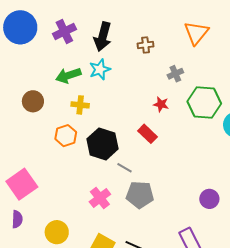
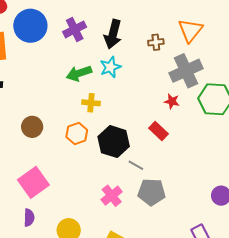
orange triangle: (196, 33) -> (190, 30), moved
gray cross: (175, 74) -> (186, 71), size x2.0
brown circle: (33, 101) -> (32, 127), moved

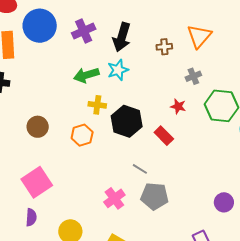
gray cross: (186, 71) -> (193, 76), size x0.5
black hexagon: (114, 142) -> (127, 121), moved

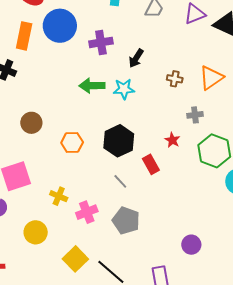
black arrow: (122, 37) -> (136, 58), size x0.7
yellow cross: (97, 105) -> (59, 196), moved
gray line: (140, 169) -> (120, 181), moved

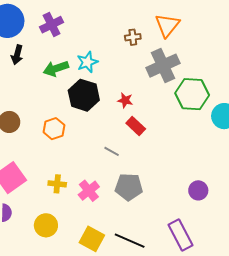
black arrow: (136, 58) -> (17, 55), moved
gray cross: (195, 115) -> (163, 66), size x2.0
red star: (172, 140) -> (125, 100), moved
black hexagon: (119, 141) -> (84, 95), moved

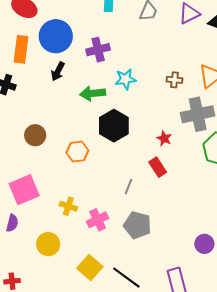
cyan star: (87, 62) -> (125, 79), moved
red star: (125, 100) -> (164, 138), moved
gray line: (112, 151) -> (128, 187), turned 70

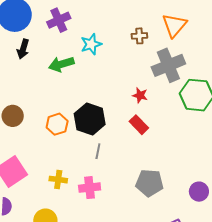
black hexagon: (114, 126) -> (90, 119), moved
gray line: (128, 187) -> (98, 151), moved
pink cross: (98, 220) -> (90, 188), turned 30
gray pentagon: (137, 225) -> (149, 183), moved

